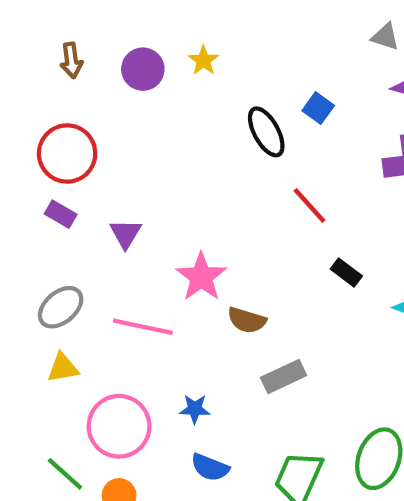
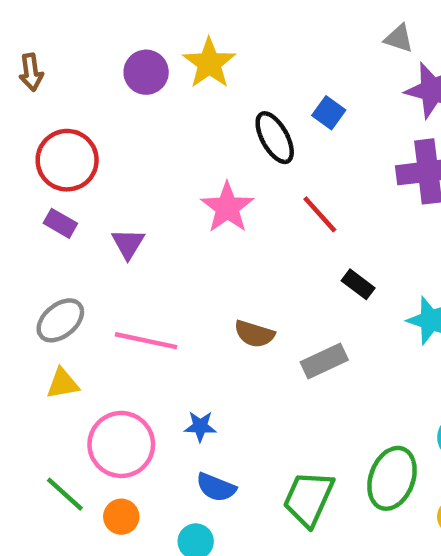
brown arrow: (71, 60) -> (31, 72), moved
yellow star: (203, 60) -> (209, 63), size x1.6
pink star: (201, 277) -> (227, 208), moved
gray rectangle: (284, 376) -> (324, 361), moved

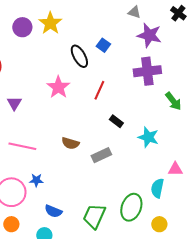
red line: (320, 214) -> (99, 90), turned 66
blue star: (200, 426) -> (36, 180), moved

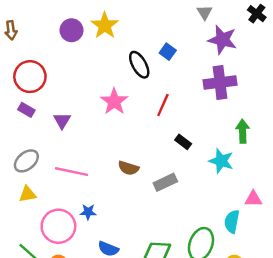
gray triangle: (134, 12) -> (205, 12), turned 40
green arrow: (173, 101) -> (243, 131), moved, turned -144

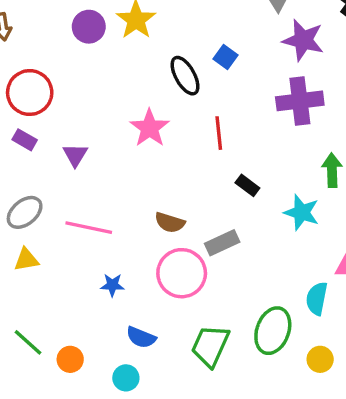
red line: (163, 105) -> (219, 133), turned -30
pink circle: (58, 226) -> (182, 273), moved

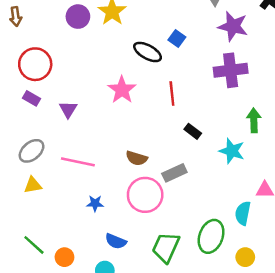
black ellipse: (185, 76) -> (148, 52), turned -32

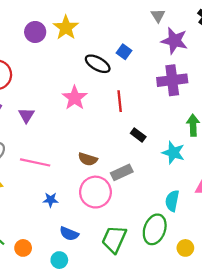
cyan semicircle: (243, 213) -> (172, 201), moved

